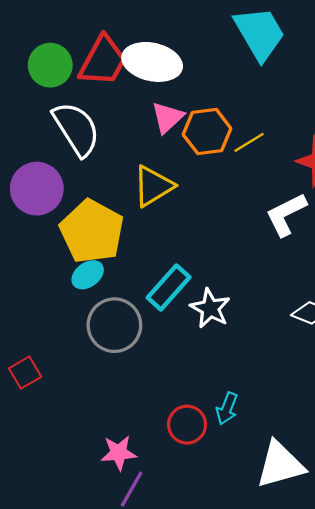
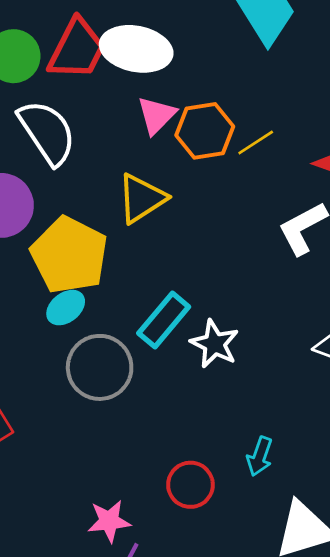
cyan arrow: (227, 409) -> (260, 456), moved

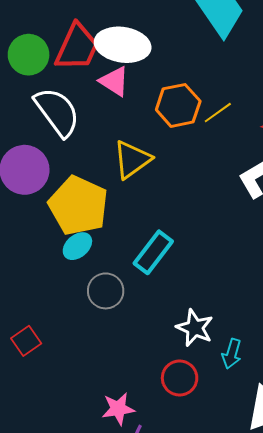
pink triangle: (157, 115) -> (114, 81), moved, turned -40
white star: (214, 344) -> (195, 328), moved
gray circle: (100, 367) -> (106, 291), size x0.7

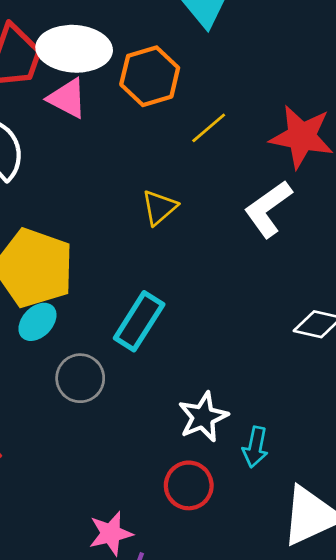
orange hexagon: (178, 105) -> (150, 76), moved
yellow triangle: (132, 160) -> (159, 207), moved, size x0.7
white star: (195, 328) -> (203, 417), turned 30

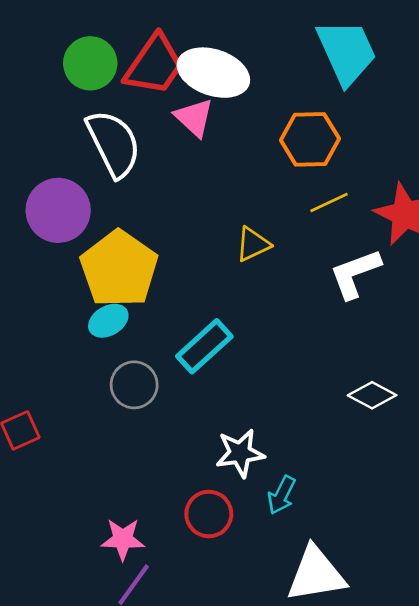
orange hexagon: (150, 76) -> (310, 139), moved
yellow line: (209, 128) -> (329, 203), moved

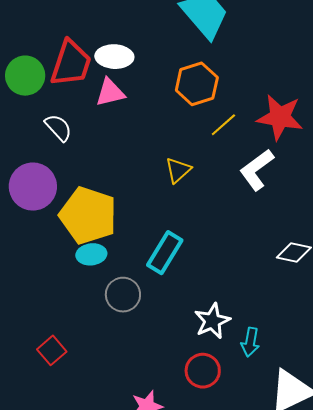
white ellipse: (213, 73) -> (114, 57), size x0.7
pink triangle: (194, 118) -> (110, 92), turned -40
white semicircle: (114, 144) -> (58, 128), size x0.6
cyan ellipse: (108, 321) -> (91, 254), turned 40

